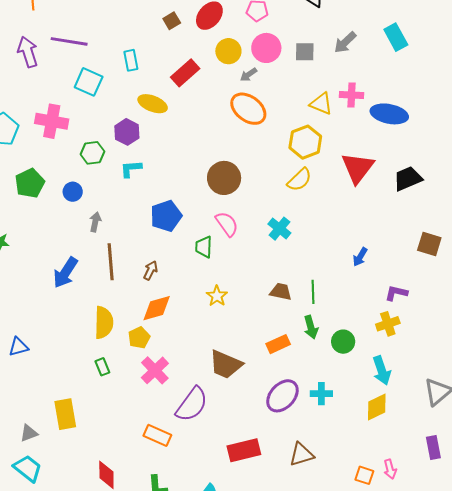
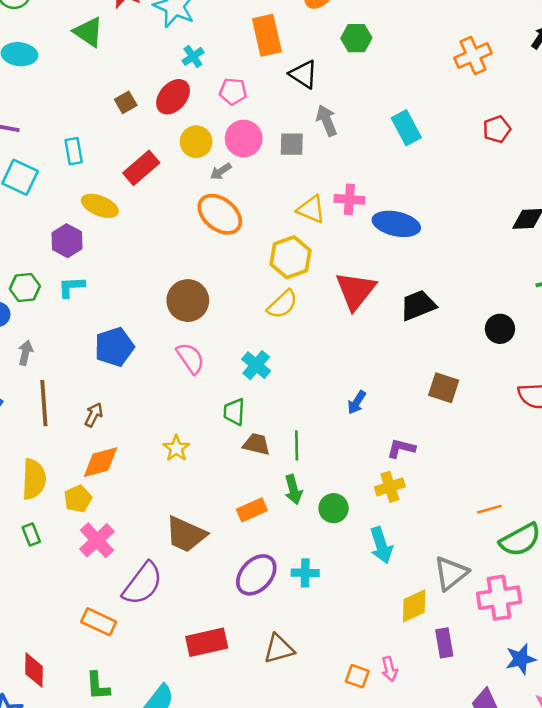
gray arrow: (345, 42) -> (327, 120), moved, turned 110
green hexagon: (92, 153) -> (25, 287), moved
green trapezoid: (204, 247) -> (234, 412), moved
yellow diamond: (377, 407) -> (414, 606), moved

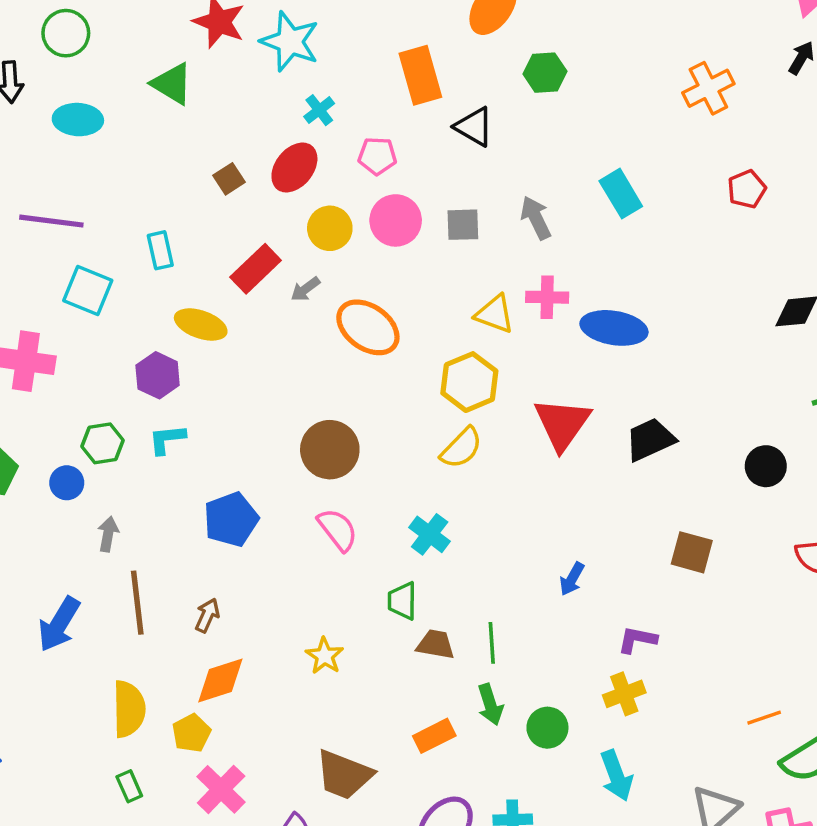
gray arrow: (327, 120) -> (536, 218), moved
gray arrow: (221, 171) -> (305, 289), moved

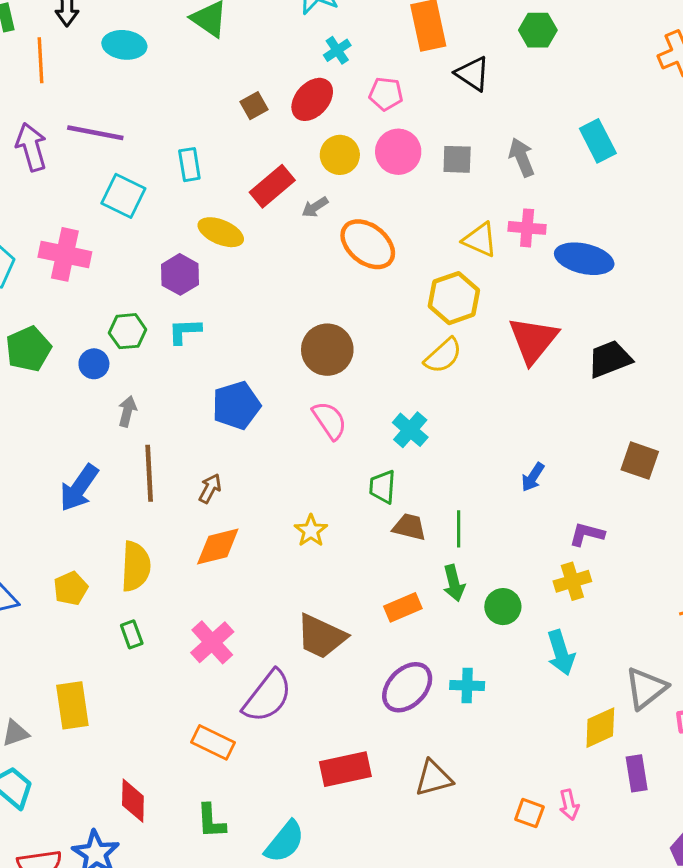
yellow pentagon: (191, 733) -> (71, 588), moved

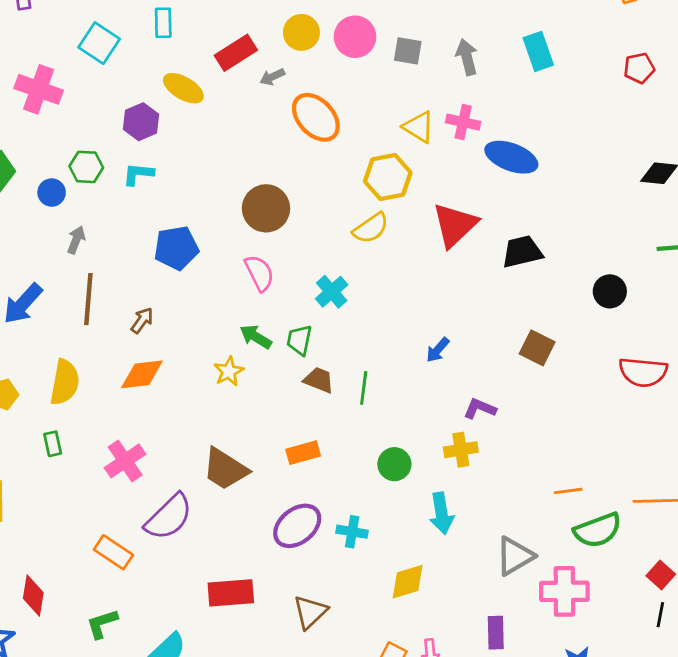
green arrow: (454, 583) -> (256, 337), moved, turned 128
yellow diamond: (600, 728) -> (408, 582), moved
brown triangle: (434, 778) -> (310, 612), turned -36
green L-shape: (211, 821) -> (102, 624), turned 68

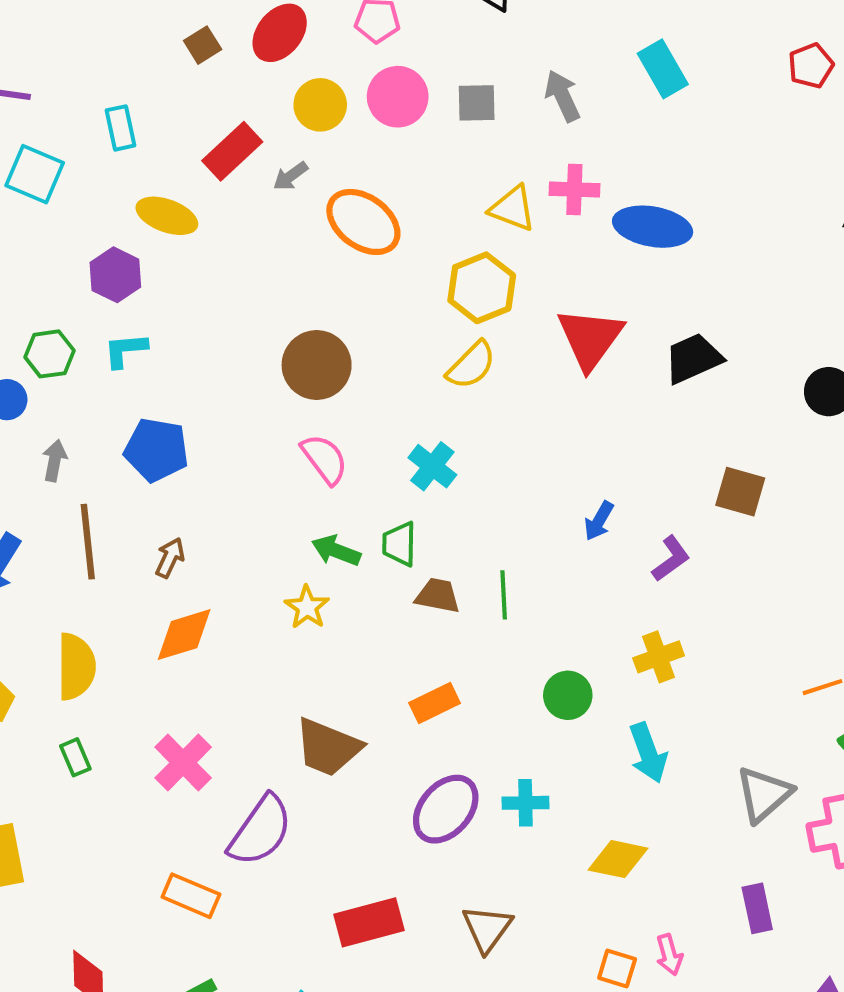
blue pentagon: (176, 248) -> (156, 450), moved, turned 30
purple L-shape: (480, 409) -> (671, 559), moved, turned 132
yellow diamond: (408, 582) -> (618, 859), turned 39

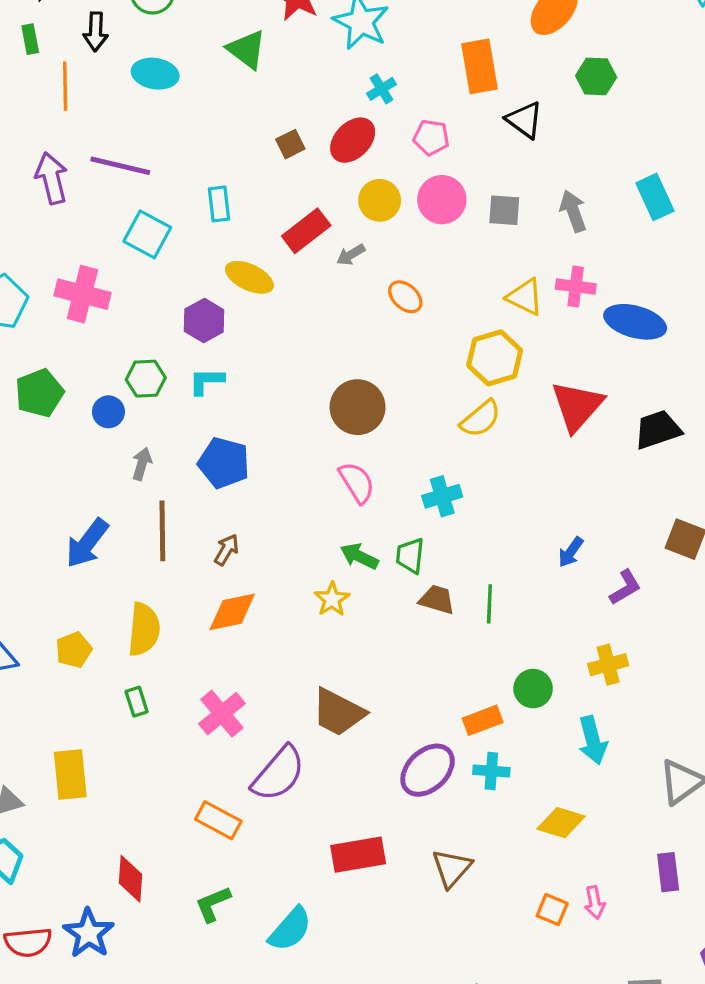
orange ellipse: (363, 222) -> (405, 297), size x0.6
cyan cross: (432, 466) -> (442, 496), turned 30
orange rectangle: (435, 703) -> (483, 720), moved

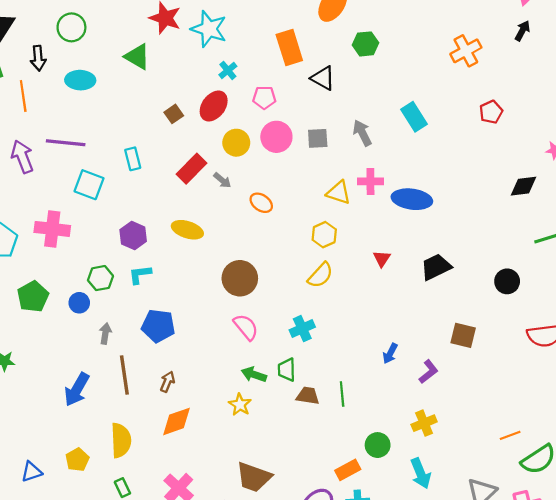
gray arrow: (351, 255) -> (222, 180), turned -102
yellow ellipse: (249, 277) -> (187, 230), moved
yellow hexagon: (495, 358) -> (324, 235), size x0.7
red triangle: (577, 406) -> (382, 259), size x0.5

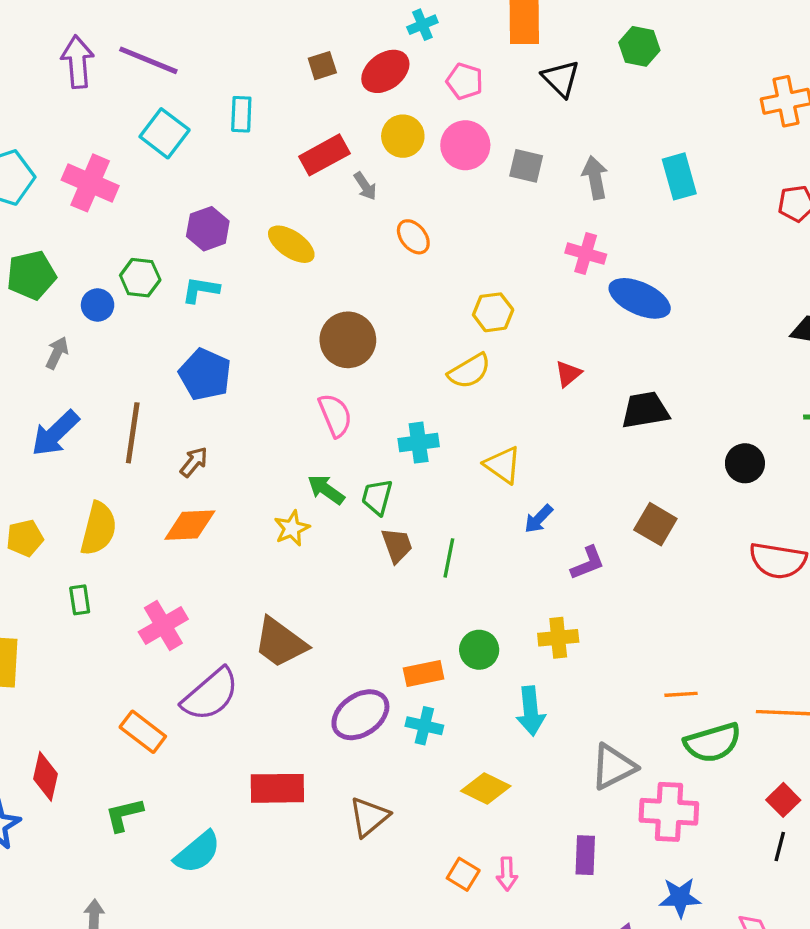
yellow triangle: (339, 193) -> (503, 465), moved
gray arrow: (105, 334) -> (57, 353), moved
brown trapezoid: (308, 396) -> (397, 545), turned 45

